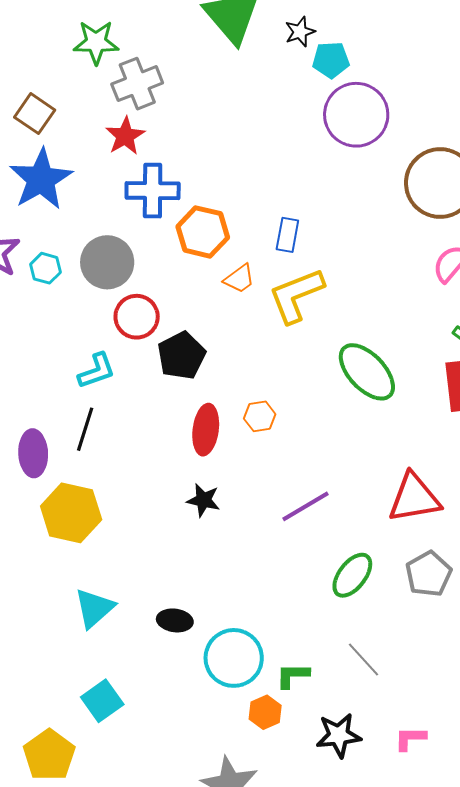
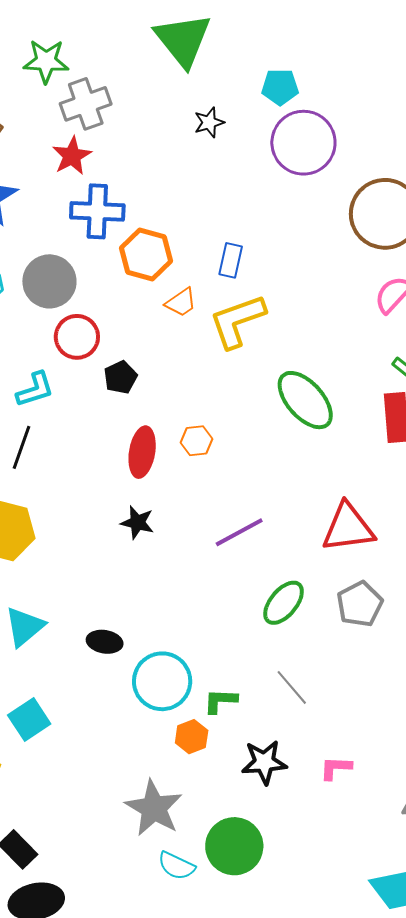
black star: (300, 32) -> (209, 122), moved
black pentagon: (181, 356) -> (120, 377), size x0.7

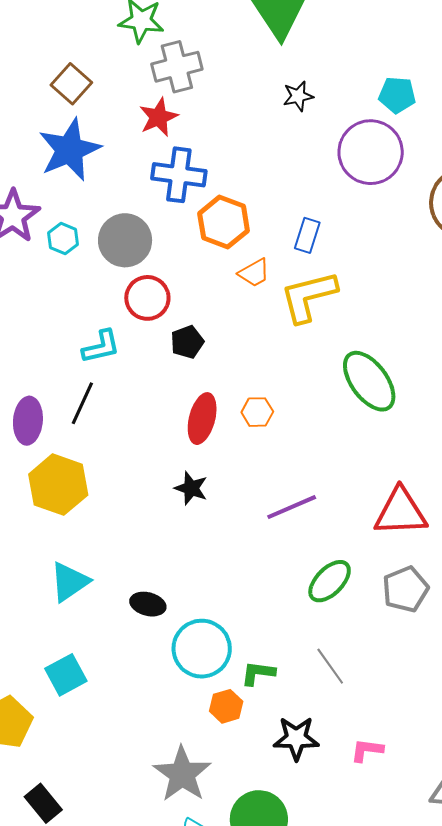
cyan pentagon: (280, 87) -> (397, 95), moved
purple circle: (303, 143) -> (371, 152), moved

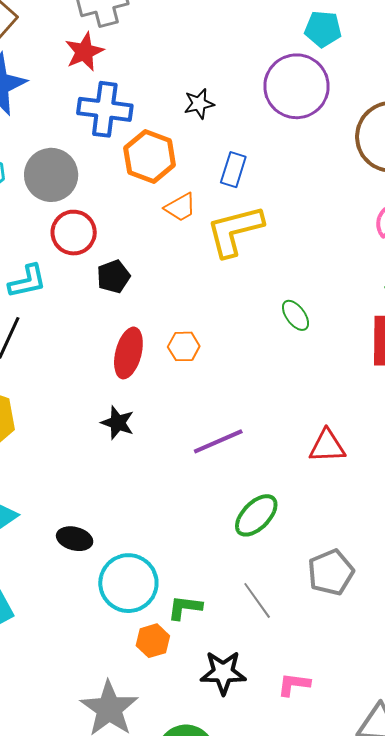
black star: (298, 96) -> (199, 104), moved
green ellipse: (369, 381) -> (296, 315), size x0.5
red triangle: (401, 512) -> (327, 446), size x0.7
gray pentagon: (405, 589) -> (331, 572), moved

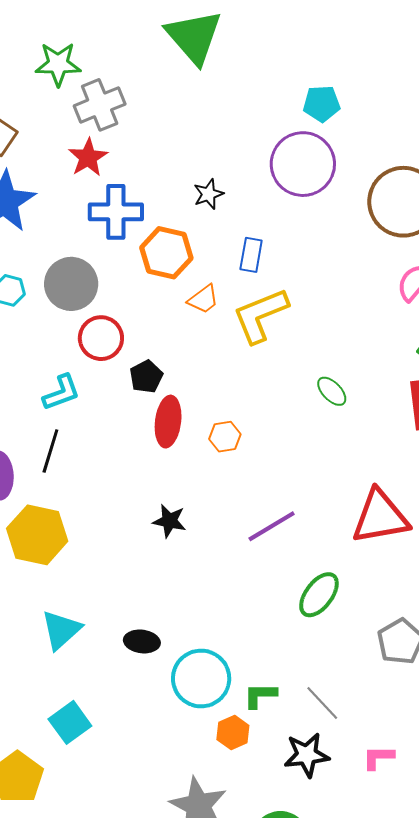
red ellipse: (128, 353) -> (168, 422), moved
red triangle: (327, 446) -> (380, 517), size x1.6
gray line: (257, 600) -> (322, 703), moved

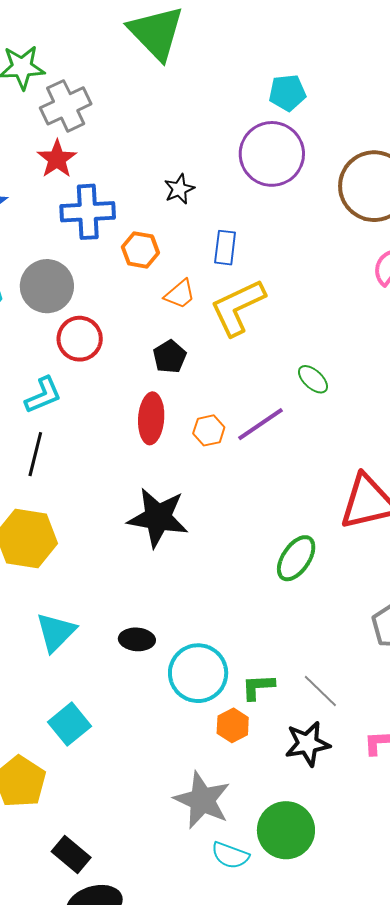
orange hexagon: (166, 253) -> (140, 250), size x0.7
black pentagon: (146, 377) -> (170, 357), moved
black star: (169, 521) -> (158, 518), size x1.8
purple line: (272, 526) -> (260, 424), moved
green ellipse: (319, 595) -> (296, 558), moved

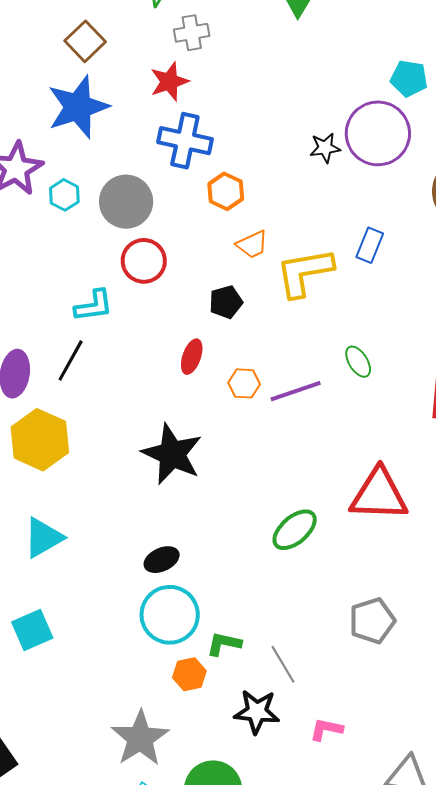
gray cross: (66, 106) -> (192, 33), size x0.7
black star: (179, 189) -> (325, 148), moved
blue rectangle: (225, 248) -> (370, 245), moved
red ellipse: (151, 418) -> (192, 357), size x0.7
black ellipse: (137, 639) -> (162, 560), moved, turned -44

